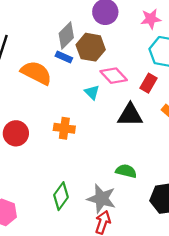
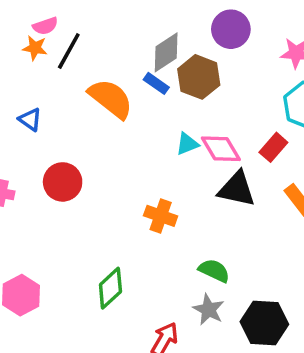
pink diamond: (114, 76) -> (221, 149), moved
cyan triangle: (92, 92) -> (187, 144), turned 42
orange cross: (64, 128) -> (161, 216), moved
gray star: (101, 199) -> (209, 310), moved, size x0.7

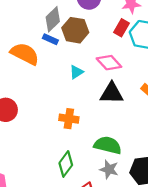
red rectangle: (273, 147) -> (121, 28), moved
pink diamond: (221, 149) -> (109, 63), moved
green semicircle: (214, 271) -> (108, 145), size x1.4
green diamond: (110, 288) -> (66, 164), moved

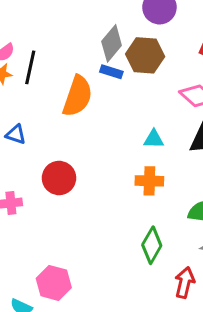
orange semicircle: (25, 54) -> (77, 96), turned 88
cyan triangle: (76, 72) -> (154, 139), moved, turned 40

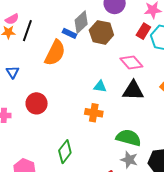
blue rectangle: (111, 72) -> (69, 33), moved
blue triangle: (16, 134) -> (13, 72), turned 32
green diamond: (152, 245) -> (65, 152), moved

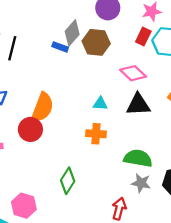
orange semicircle: (55, 53) -> (43, 107), moved

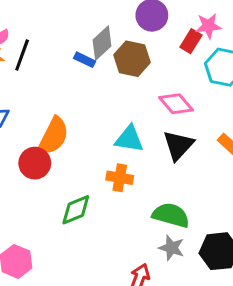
red rectangle: (143, 37) -> (191, 41), moved
cyan triangle: (100, 104) -> (129, 139), size x1.5
black triangle: (138, 105) -> (178, 145), turned -50
green diamond: (68, 181) -> (76, 210), moved, turned 30

